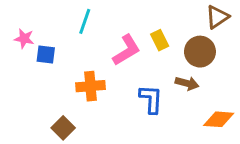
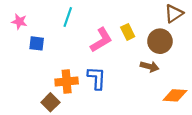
pink star: (24, 39) -> (19, 22), moved
orange cross: (90, 86) -> (67, 82), moved
blue L-shape: (151, 99) -> (97, 78), moved

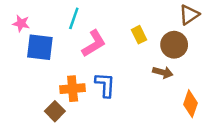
pink L-shape: (101, 40) -> (94, 43), moved
blue square: (37, 43) -> (40, 47), size x1.6
orange diamond: (175, 95) -> (190, 104), turned -75

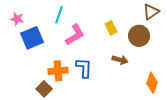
blue square: (40, 47) -> (32, 38), turned -30
brown arrow: (163, 72) -> (120, 60), moved

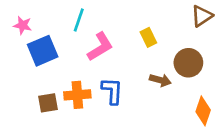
brown circle: (139, 36) -> (188, 63), moved
brown square: (44, 89) -> (48, 103), moved, turned 35

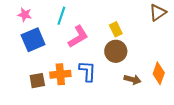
pink star: (23, 25) -> (25, 15), moved
brown circle: (188, 63) -> (116, 51), moved
brown arrow: (160, 80) -> (133, 80), moved
orange diamond: (203, 111) -> (159, 73), moved

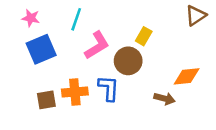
yellow rectangle: (116, 29) -> (144, 36), turned 56
brown circle: (116, 51) -> (128, 61), moved
orange diamond: (159, 73) -> (187, 76), moved, turned 65

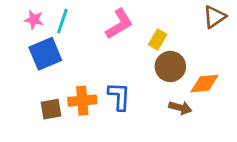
cyan line: (76, 19) -> (62, 21), moved
pink L-shape: (97, 45) -> (119, 24), moved
brown circle: (128, 61) -> (170, 66), moved

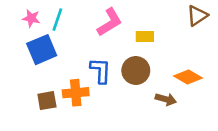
yellow rectangle: (158, 40) -> (145, 37), turned 60
brown circle: (170, 66) -> (136, 71), moved
orange diamond: (204, 84) -> (188, 77), turned 36
blue L-shape: (119, 96) -> (101, 71), moved

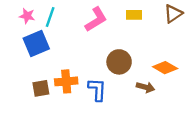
yellow rectangle: (145, 37) -> (134, 15), moved
blue L-shape: (101, 71) -> (97, 89), moved

